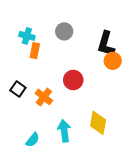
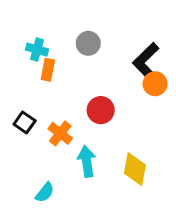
black L-shape: (106, 44) -> (146, 60), turned 30
cyan arrow: (64, 131) -> (87, 161), moved

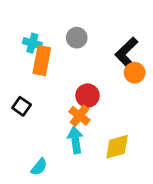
orange rectangle: (48, 70) -> (42, 61), size x1.5
orange cross: (60, 133) -> (79, 116), moved
yellow diamond: (135, 169) -> (117, 147), turned 64

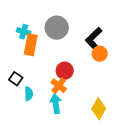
gray circle: (77, 38) -> (57, 28), size x1.5
yellow diamond: (117, 147) -> (99, 109), moved, turned -45
cyan semicircle: (39, 167) -> (29, 94), moved, turned -40

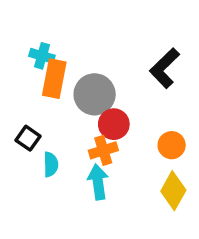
gray circle: (57, 28) -> (95, 94), moved
orange circle: (100, 54) -> (172, 145), moved
orange cross: (59, 86) -> (103, 150), turned 35

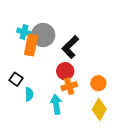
black L-shape: (165, 68) -> (70, 47), moved
gray circle: (95, 94) -> (43, 35), moved
orange cross: (103, 150) -> (69, 86), moved

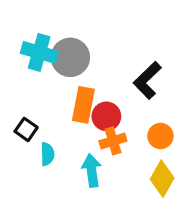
cyan cross: (24, 32) -> (39, 52), size x1.5
orange rectangle: (31, 45) -> (83, 105), moved
black L-shape: (70, 47) -> (147, 80), moved

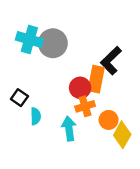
orange rectangle: (83, 105) -> (96, 79), moved
orange circle: (160, 136) -> (109, 120), moved

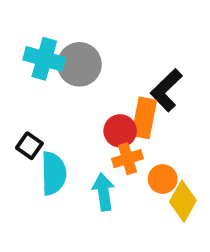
cyan semicircle: (36, 116) -> (54, 173), size x1.6

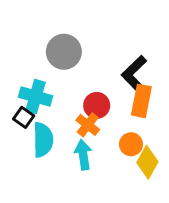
cyan cross: (44, 59) -> (36, 97), moved
orange rectangle: (144, 118) -> (141, 101), moved
orange cross: (127, 159) -> (88, 125), moved, turned -35

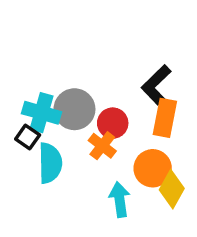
gray circle: (64, 52) -> (74, 109), moved
orange circle: (131, 144) -> (153, 168), size x1.4
cyan arrow: (83, 155) -> (120, 200), moved

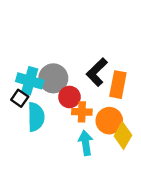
black L-shape: (156, 85) -> (97, 72), moved
red circle: (113, 123) -> (69, 97), moved
orange cross: (102, 146) -> (82, 112), moved, turned -36

